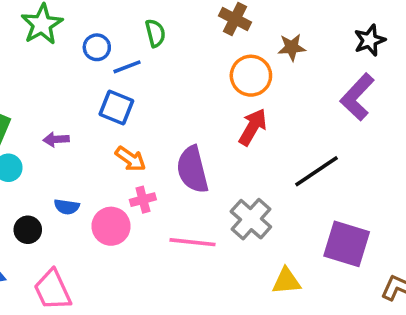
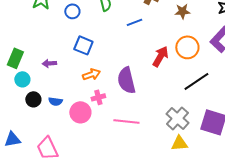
blue line: (127, 67) -> (134, 22), moved
orange circle: (251, 76) -> (187, 47), moved
orange arrow: (131, 159) -> (91, 74), turned -54
gray cross: (251, 219) -> (177, 118), moved
black circle: (28, 230) -> (33, 99), moved

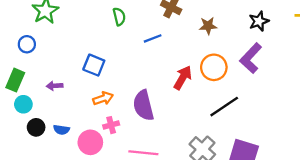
blue circle: (72, 11) -> (27, 44), moved

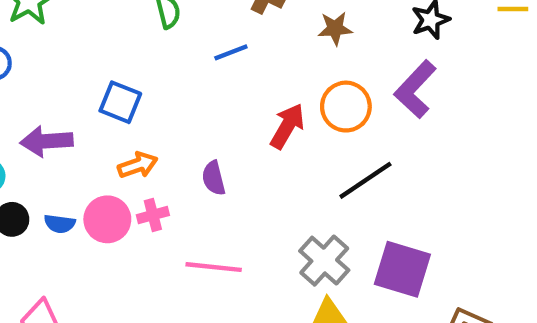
purple arrow: (55, 86) -> (47, 141), size x1.6
purple semicircle: (143, 105) -> (214, 178), size x0.6
pink circle: (90, 142) -> (107, 219), moved

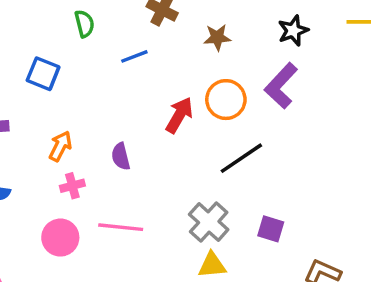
blue square: (120, 102) -> (43, 74), moved
orange arrow: (138, 165) -> (60, 146), turned -44
pink circle: (107, 219) -> (60, 238), moved
purple square: (402, 269) -> (271, 229), size x0.6

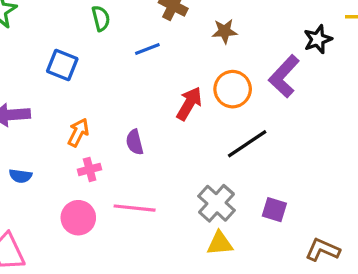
black star: (293, 31) -> (318, 39), moved

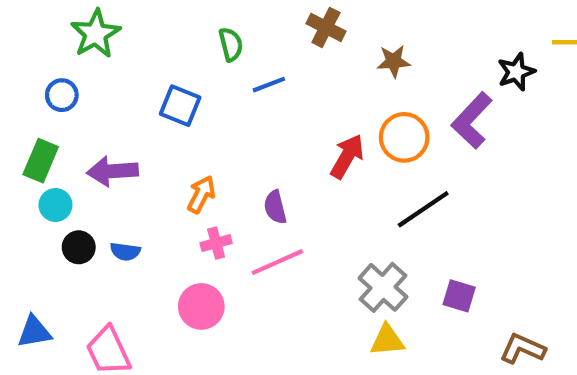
blue line: (147, 49) -> (269, 85), moved
pink line: (135, 208) -> (277, 262), moved, turned -30

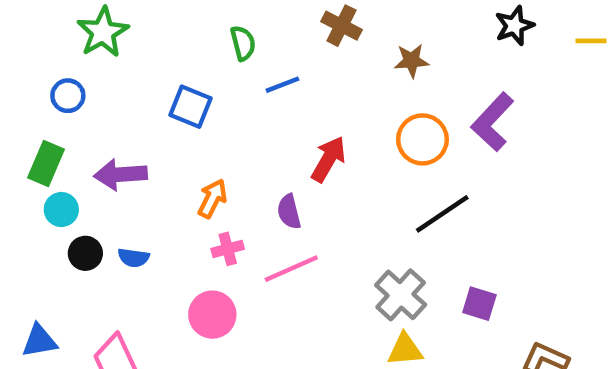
black star: (516, 72) -> (514, 26), moved
red arrow: (347, 156) -> (328, 159), moved

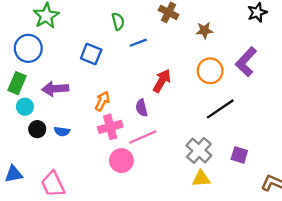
blue circle: (68, 96) -> (28, 48), size x1.6
pink cross: (228, 249) -> (110, 127), size x1.5
pink circle: (212, 315) -> (121, 161), moved

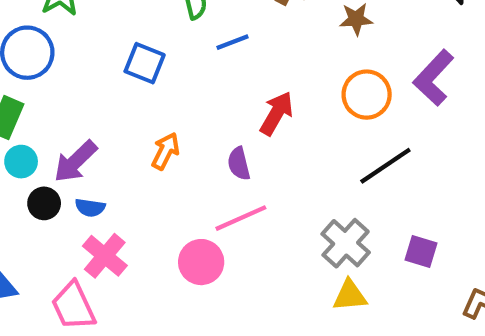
purple arrow: (55, 89) -> (75, 162), moved, turned -40
pink cross: (110, 127) -> (105, 256), moved, turned -35

